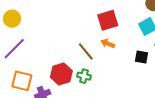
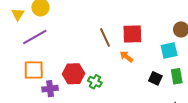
brown line: (86, 51) -> (105, 37), moved
orange square: (22, 81) -> (34, 70), turned -30

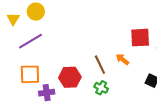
red square: (132, 34) -> (140, 38), moved
brown line: (105, 37) -> (100, 65), moved
green cross: (95, 82) -> (101, 88), moved

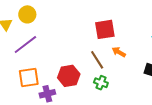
red square: (140, 38) -> (105, 29), moved

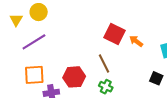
red square: (105, 29) -> (115, 34), turned 30
orange arrow: (119, 52) -> (136, 41), moved

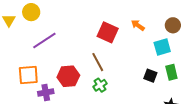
orange arrow: (136, 41) -> (138, 25), moved
purple line: (34, 42) -> (44, 40), moved
green cross: (106, 87) -> (100, 85), turned 32

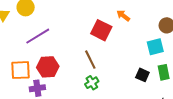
orange arrow: (138, 25) -> (123, 16), moved
red hexagon: (68, 76) -> (48, 67), moved

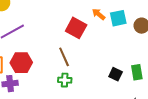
cyan square: (155, 47) -> (118, 18), moved
green cross: (92, 83) -> (65, 80), turned 32

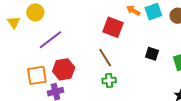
black square: (116, 74) -> (152, 54), moved

